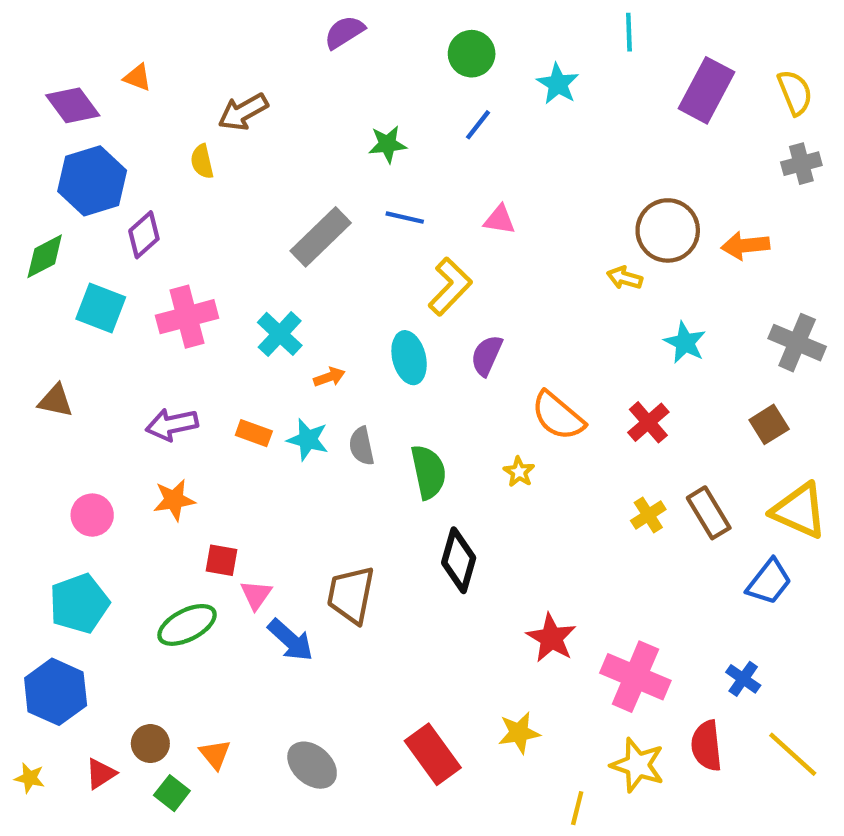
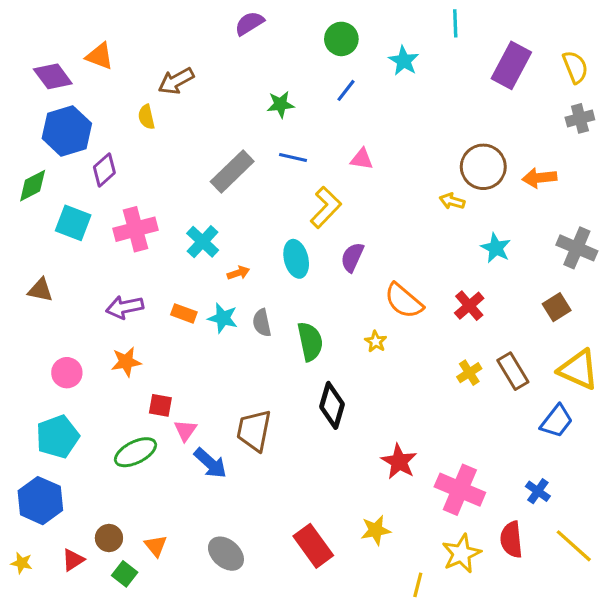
orange triangle: (137, 77) -> (100, 56), size x1.4
yellow star: (638, 765) -> (461, 554), turned 30

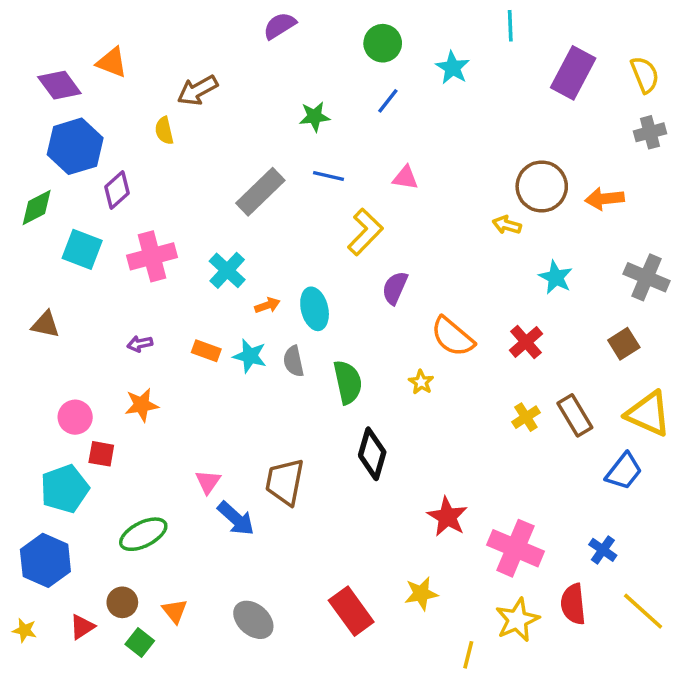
cyan ellipse: (296, 259) -> (315, 309), moved
purple arrow: (125, 307) -> (140, 344), size x0.6
red square: (160, 405) -> (101, 454), moved
green ellipse: (135, 452) -> (143, 534), moved

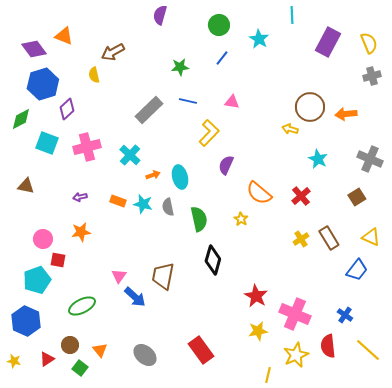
purple semicircle: (280, 26) -> (160, 15), turned -42
yellow triangle: (648, 414) -> (371, 237), size x0.7
yellow star: (421, 594) -> (258, 331), moved

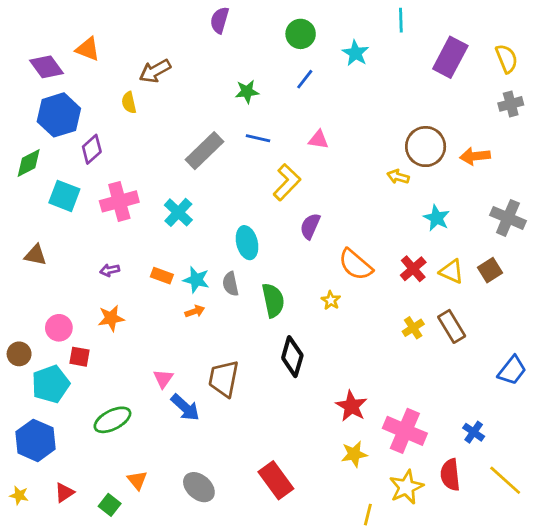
orange arrow: (153, 175) -> (195, 311), moved
yellow triangle: (371, 237) -> (452, 271), moved
blue trapezoid: (357, 270) -> (512, 370), moved
brown circle: (70, 345) -> (19, 354), moved

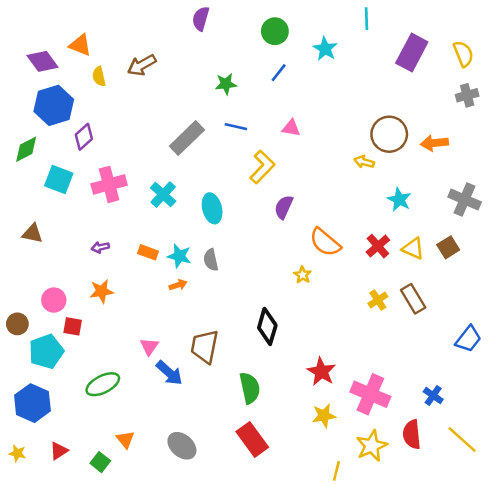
yellow semicircle: (129, 103) -> (99, 76), moved
cyan ellipse: (247, 243) -> (212, 208), moved
green semicircle: (273, 300) -> (250, 388), moved

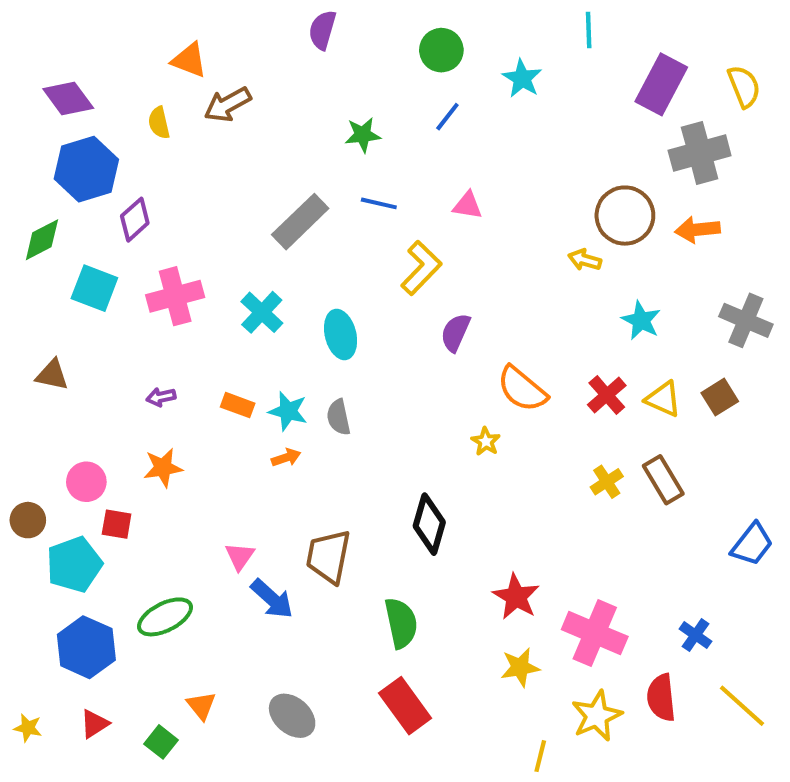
orange triangle: (80, 45) -> (189, 60), moved
gray cross: (467, 95) -> (700, 153), moved, size x1.6
blue hexagon: (32, 403) -> (86, 647), moved

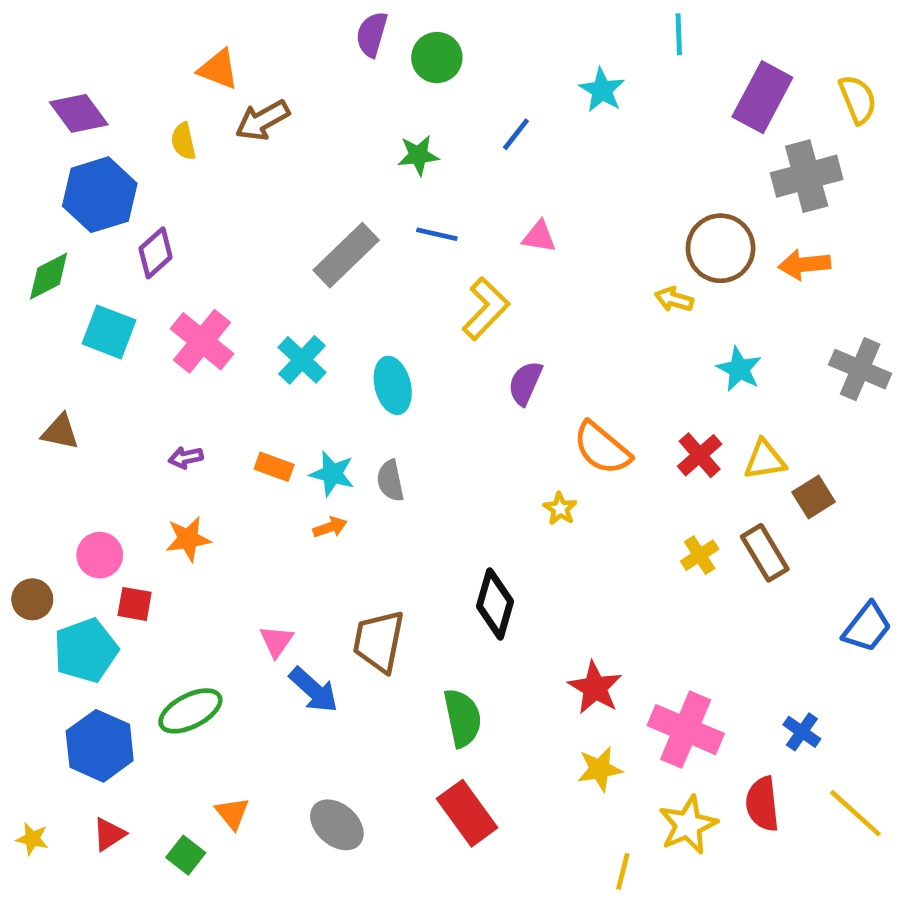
green circle: (441, 50) -> (437, 58), moved
pink cross: (175, 296) -> (202, 341), turned -36
brown square: (720, 397) -> (814, 497), moved
yellow triangle: (663, 399) -> (765, 460), turned -33

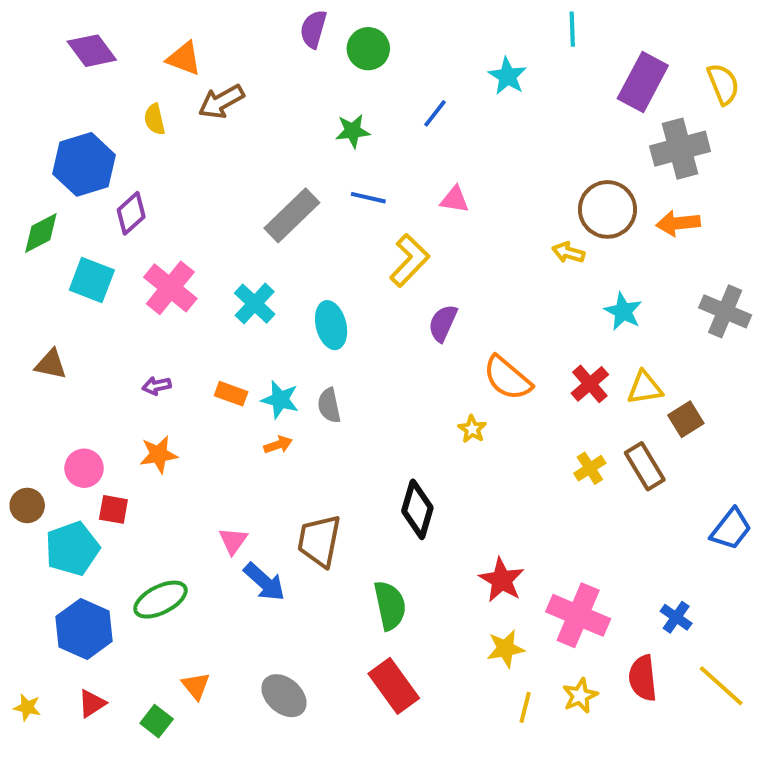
purple diamond: (79, 113) -> (92, 51), moved
yellow star: (688, 825) -> (580, 696), size x0.7
yellow line: (623, 871) -> (525, 707), moved

